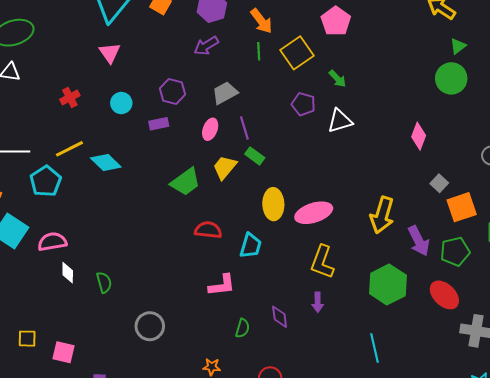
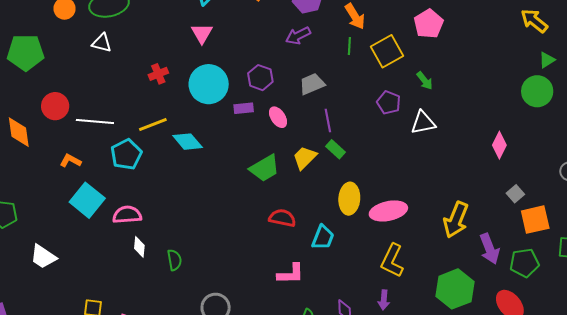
cyan circle: (121, 103) -> (209, 84), size x1.8
pink ellipse: (210, 129) -> (278, 117), moved, turned -60

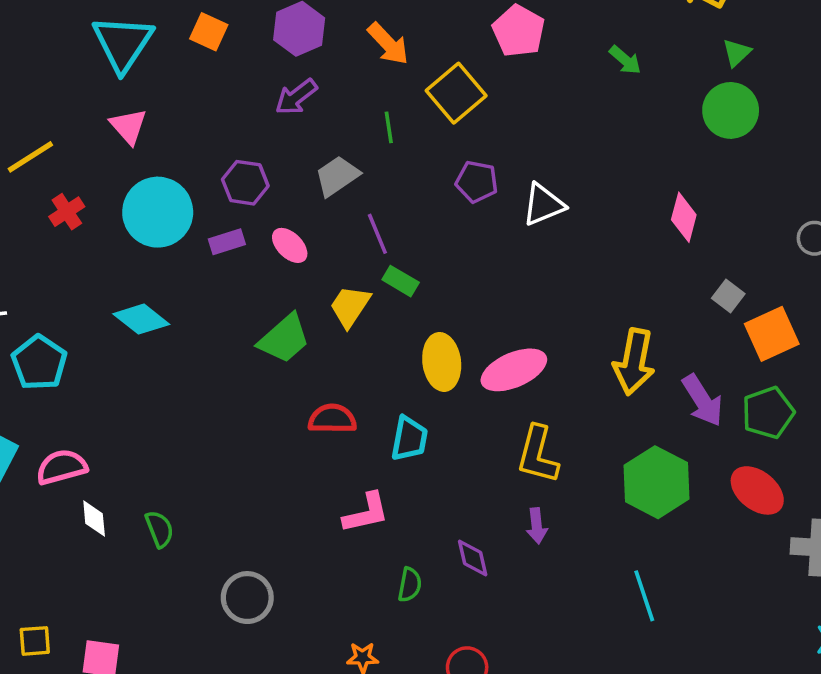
green line: (349, 46) -> (389, 127), moved
green arrow: (425, 81) -> (625, 60), moved
yellow line: (153, 125) -> (30, 157), moved

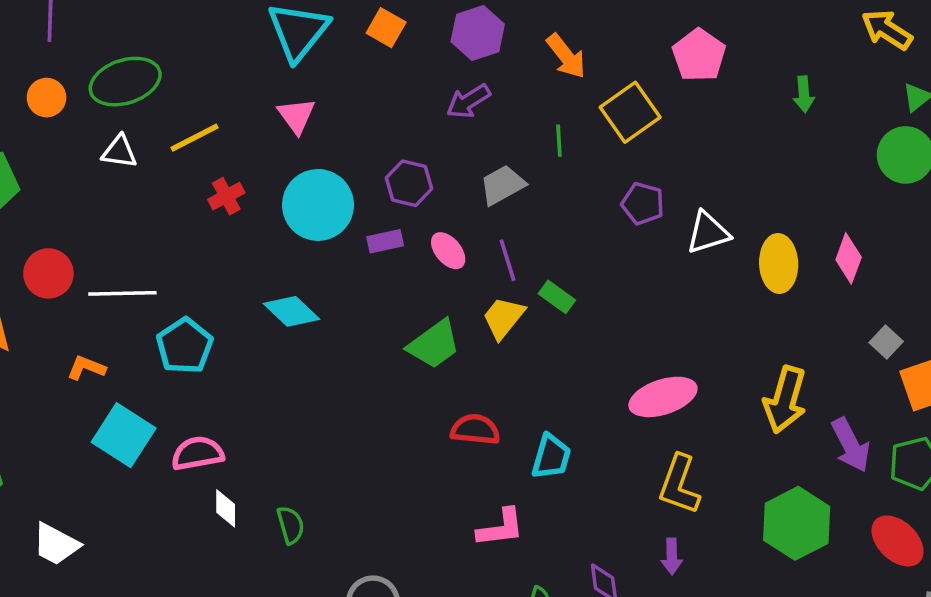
green arrow: (625, 60) -> (804, 94), turned 40
purple line: (377, 234) -> (508, 260), moved
yellow ellipse: (442, 362) -> (779, 263), moved

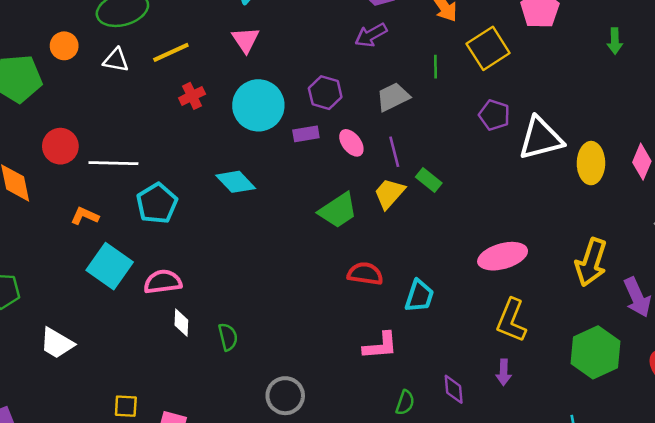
orange circle: (47, 98) -> (64, 46), moved
white triangle: (708, 233) -> (541, 138), size x1.4

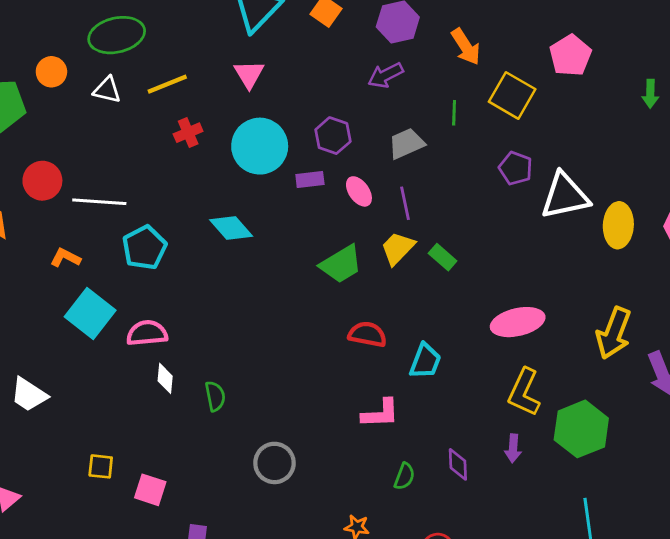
yellow square: (488, 48) -> (512, 95), turned -30
green rectangle: (429, 180) -> (443, 257), moved
green hexagon: (595, 352) -> (581, 429), moved

